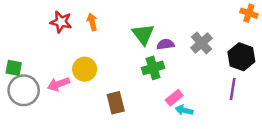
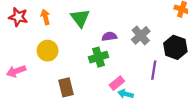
green triangle: (143, 34) -> (80, 18), moved
yellow circle: (85, 69) -> (48, 51), moved
purple line: (233, 89) -> (154, 70), moved

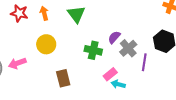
gray cross: (141, 35) -> (128, 48), moved
purple semicircle: (109, 36) -> (114, 37), moved, turned -40
green cross: (98, 57) -> (93, 50), turned 30

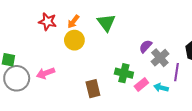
orange arrow: (44, 13) -> (73, 22), turned -128
yellow circle: (46, 44) -> (74, 40), moved
green cross: (93, 50) -> (124, 73), moved
cyan arrow: (118, 84) -> (161, 88), moved

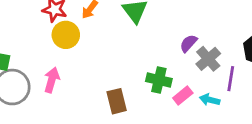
yellow circle: (74, 40) -> (66, 35), moved
pink arrow: (46, 73) -> (52, 80), turned 126

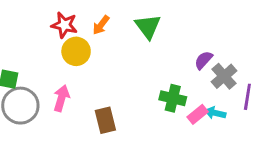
cyan arrow: (210, 100) -> (215, 113), moved
brown rectangle: (117, 101) -> (105, 120), moved

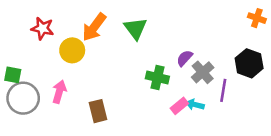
red star: (64, 25) -> (42, 28), moved
orange arrow: (101, 25) -> (94, 27), size x1.6
green cross: (173, 98) -> (157, 77), moved

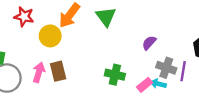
gray cross: (203, 72) -> (166, 68), moved, turned -30
green cross: (157, 77) -> (115, 75), moved
brown rectangle: (98, 111) -> (58, 71), moved

